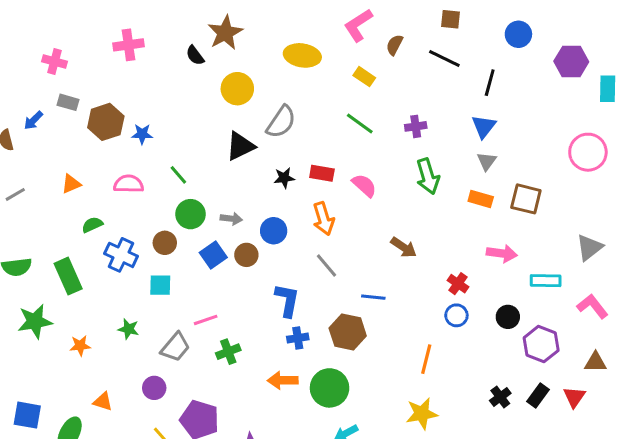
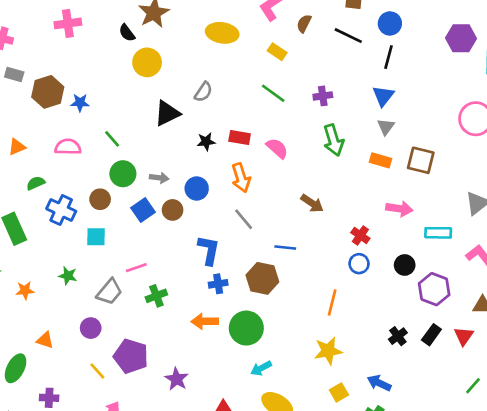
blue circle: (518, 34) -> (390, 23), moved
yellow circle: (237, 89) -> (147, 62), moved
gray semicircle: (281, 122) -> (203, 92), size x0.7

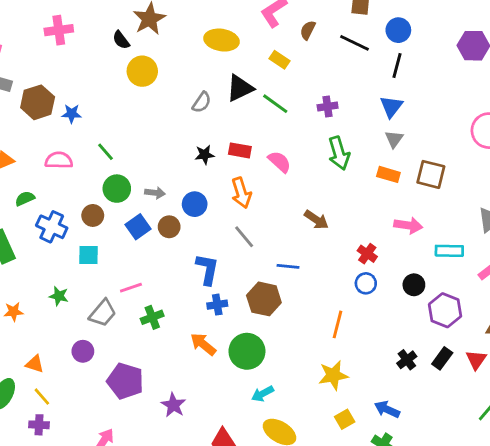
black triangle: (167, 113) -> (240, 88), moved
orange arrow: (205, 321) -> (203, 344), turned 40
yellow line: (97, 371) -> (42, 397), moved

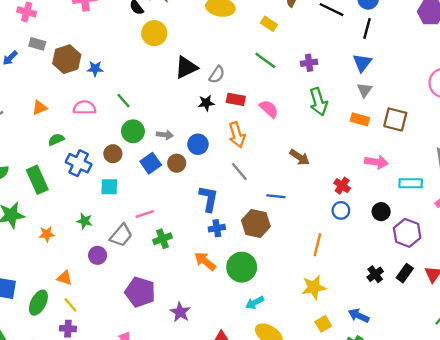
black triangle: (240, 88) -> (186, 67), moved
gray semicircle: (202, 102) -> (217, 75), moved
purple circle: (83, 351) -> (98, 255), moved

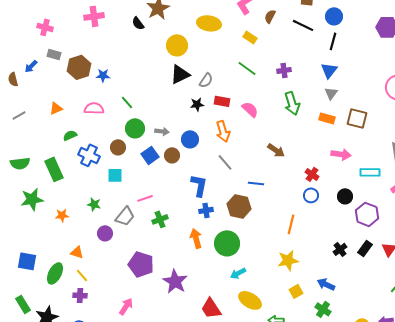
yellow circle: (154, 33) -> (177, 45), moved
orange arrow: (205, 261) -> (196, 238), turned 36
purple star: (180, 312) -> (175, 281), size x1.4

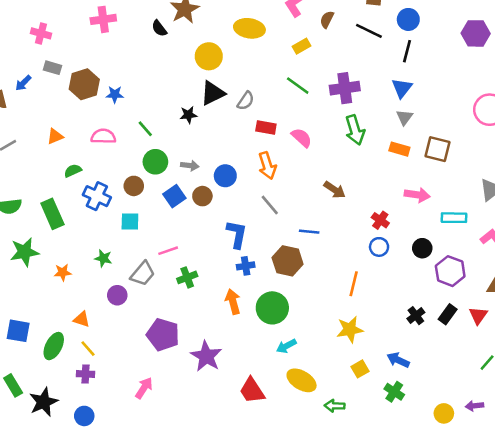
yellow rectangle: (250, 37) -> (302, 46), turned -64
purple cross: (284, 70) -> (345, 88), size x1.6
black star: (197, 104) -> (188, 115), moved

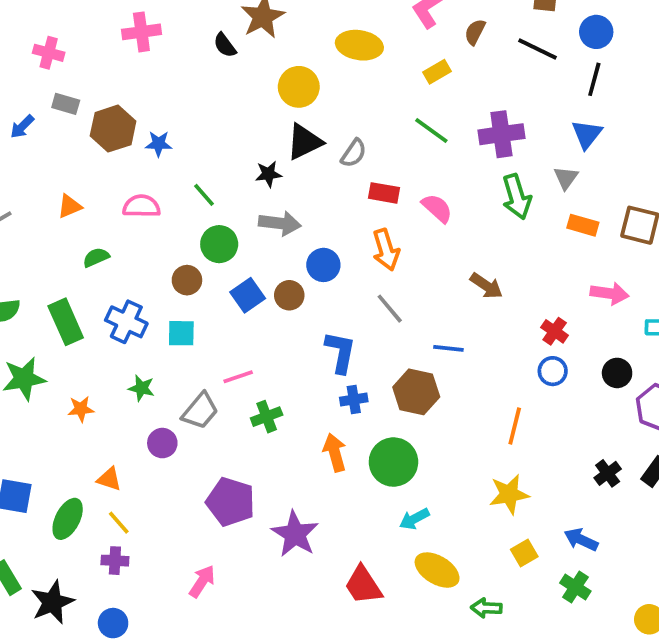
gray triangle: (404, 117) -> (566, 178), moved
gray arrow: (190, 166) -> (280, 223), moved, size x1.5
blue cross: (97, 196) -> (126, 322), moved

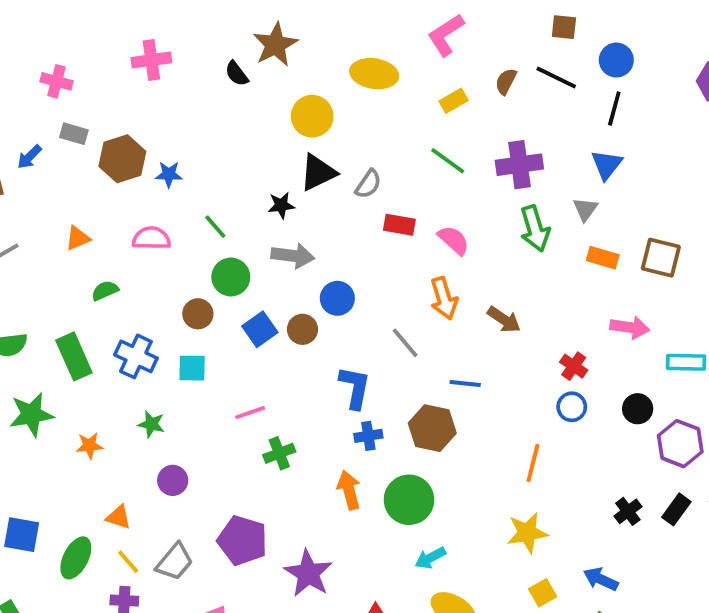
brown semicircle: (475, 32) -> (506, 81), moved
orange arrow: (386, 250) -> (444, 298), moved
gray trapezoid: (200, 411) -> (175, 562), moved

